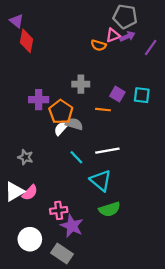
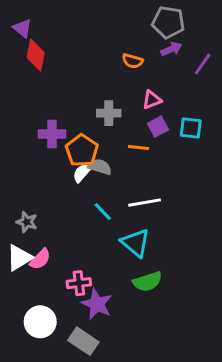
pink triangle: (113, 35) -> (152, 100), moved
purple square: (117, 94) -> (158, 127), turned 32
gray star: (25, 157) -> (27, 222), moved

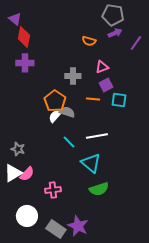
cyan square: (191, 128) -> (119, 100), moved
purple cross: (52, 134) -> (25, 63), moved
purple star: (97, 304) -> (78, 226), moved

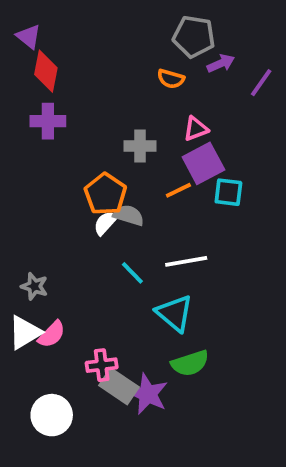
gray pentagon: (113, 15) -> (194, 37), moved
purple square: (106, 85) -> (203, 163), size x1.5
orange line: (93, 99) -> (178, 190), turned -32
purple star: (78, 226) -> (148, 394), moved
gray rectangle: (56, 229) -> (119, 386), moved

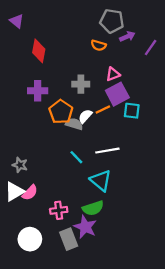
red diamond: (46, 71) -> (39, 51), moved
purple cross: (48, 121) -> (38, 91), moved
white semicircle: (105, 223) -> (85, 116), moved
green semicircle: (190, 363) -> (93, 208), moved
gray rectangle: (119, 386) -> (69, 239), moved, turned 35

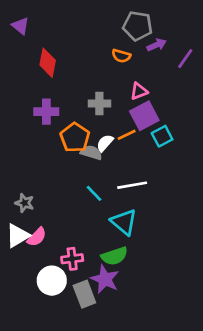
cyan square: (132, 111) -> (162, 136), turned -35
white circle: (30, 239) -> (52, 281), moved

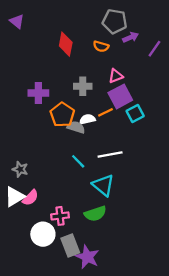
red diamond: (48, 63) -> (66, 44), moved
white semicircle: (105, 143) -> (87, 119), turned 35
purple star: (105, 279) -> (87, 257), moved

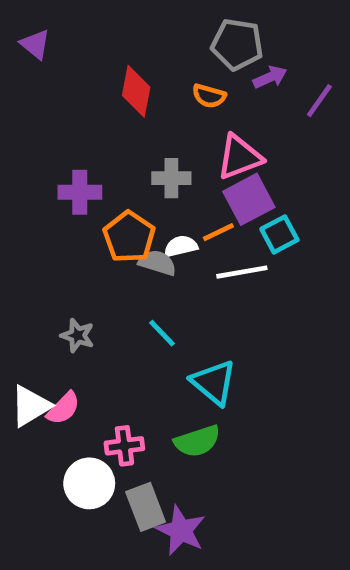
pink triangle: (116, 76) -> (240, 157), size x1.5
white line: (110, 154) -> (242, 272), moved
gray star: (20, 169) -> (77, 335), moved

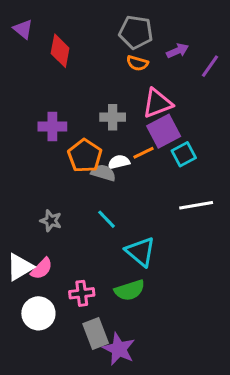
gray pentagon: (237, 44) -> (136, 32), moved
red diamond: (136, 91) -> (60, 51), moved
white line: (242, 272) -> (196, 205), moved
white circle: (89, 483) -> (38, 313), moved

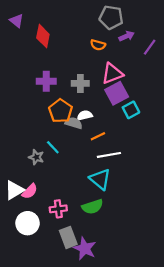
gray pentagon: (136, 32) -> (111, 17), moved
purple cross: (52, 126) -> (46, 81), moved
orange line: (144, 153) -> (98, 136), moved
white line: (196, 205) -> (109, 155), moved
cyan line: (106, 219) -> (53, 147), moved

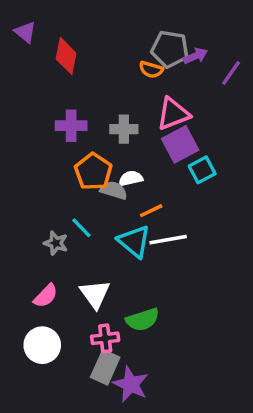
gray pentagon: (111, 17) -> (170, 49), moved
cyan triangle: (100, 179) -> (134, 241), moved
white triangle: (14, 190) -> (95, 294), moved, turned -35
pink cross: (58, 209) -> (105, 338), moved
gray rectangle: (68, 237) -> (105, 367), turned 45

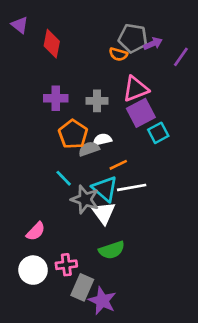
gray semicircle: (114, 190) -> (89, 149), turned -36
gray star: (56, 243) -> (85, 199), moved, size x1.5
white triangle: (95, 294) -> (104, 213), moved
pink cross: (105, 338) -> (66, 265), moved

